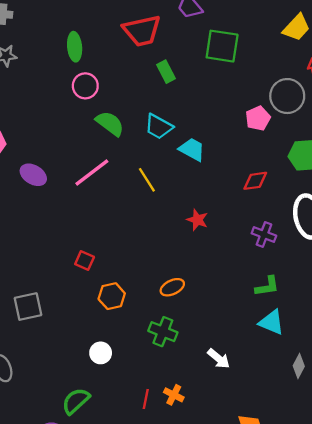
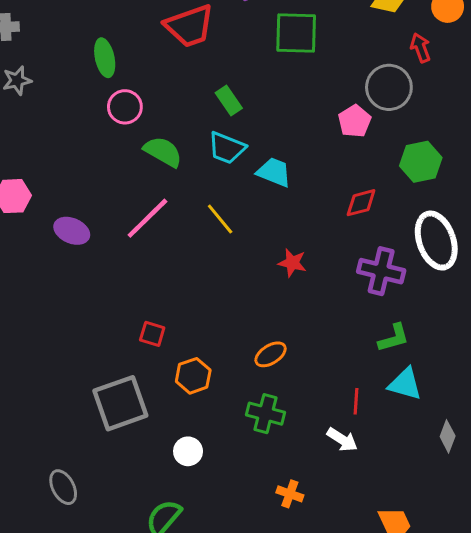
green rectangle: (166, 72) -> (229, 101), moved
purple cross: (264, 235) -> (381, 271), size x1.4
gray square: (28, 307) -> (120, 403), moved, size x1.4
red line: (146, 399) -> (356, 401), moved

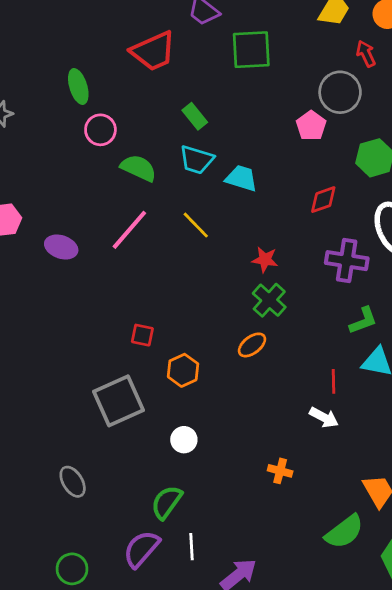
green cross: (265, 414) -> (269, 300), moved, turned 32

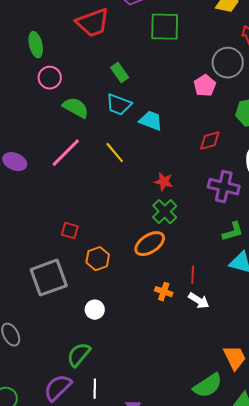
orange ellipse: (252, 345) -> (150, 244), size x1.4
red line: (334, 381) -> (193, 275), moved
orange cross: (280, 471) -> (164, 292), moved

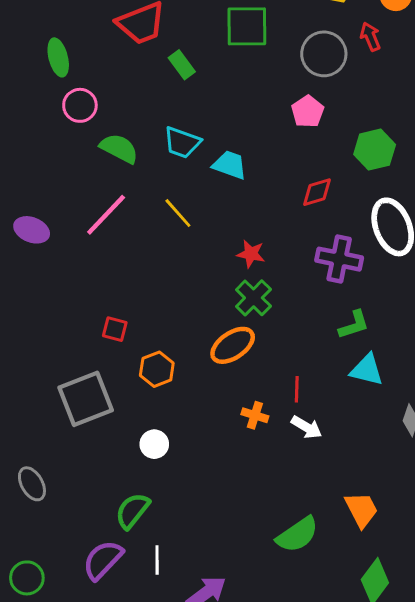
gray circle: (228, 63) -> (324, 54), moved
green rectangle: (120, 73) -> (182, 65), moved
green semicircle: (208, 386) -> (297, 535), moved

